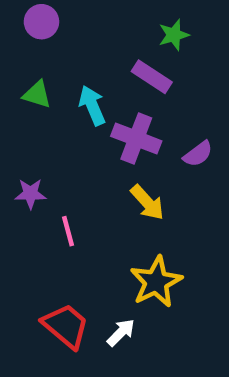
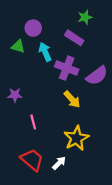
purple circle: (41, 22) -> (33, 28), moved
purple semicircle: (198, 154) -> (97, 76), size x1.5
pink line: (68, 231) -> (33, 122), moved

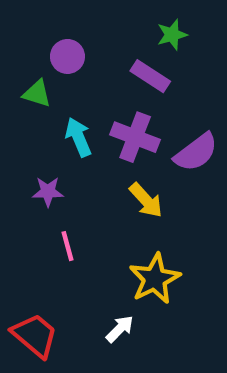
cyan arrow: (45, 52) -> (78, 137), moved
purple star: (15, 95) -> (48, 192), moved
red trapezoid: (32, 160) -> (35, 335), moved

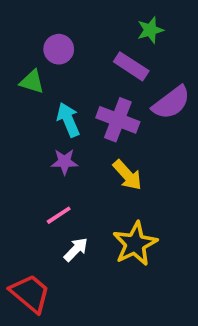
purple semicircle: (196, 152) -> (171, 103), moved
purple star: (48, 192) -> (64, 162), moved
pink line: (67, 246) -> (59, 215), turned 72
white arrow: (120, 329) -> (76, 249), moved

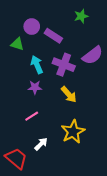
purple rectangle: (131, 66) -> (53, 36), moved
white arrow: (76, 249) -> (41, 144), moved

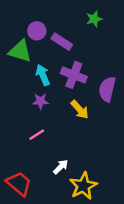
green triangle: (17, 44) -> (20, 51), size x1.5
purple semicircle: (93, 55) -> (107, 89), moved, turned 140
yellow star: (73, 132) -> (83, 186), moved
white arrow: (41, 144) -> (61, 167), moved

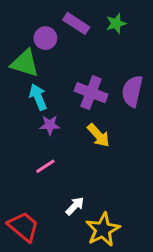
purple rectangle: (62, 42) -> (76, 23), moved
cyan arrow: (43, 75) -> (38, 97), moved
purple semicircle: (107, 89) -> (132, 91), moved

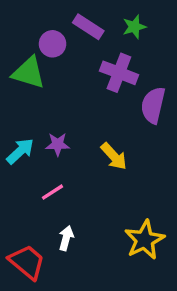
purple cross: (91, 93) -> (119, 73), moved
cyan arrow: (38, 97) -> (20, 151), moved, turned 70
white arrow: (75, 206) -> (66, 238), moved, turned -30
yellow star: (103, 230) -> (145, 240), moved

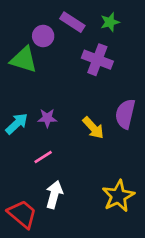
purple semicircle: (153, 105) -> (125, 114), moved
white arrow: (66, 238) -> (54, 195), size x1.4

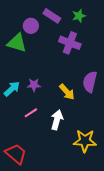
white arrow: (54, 195) -> (57, 120), moved
yellow star: (118, 196) -> (85, 141), turned 30

